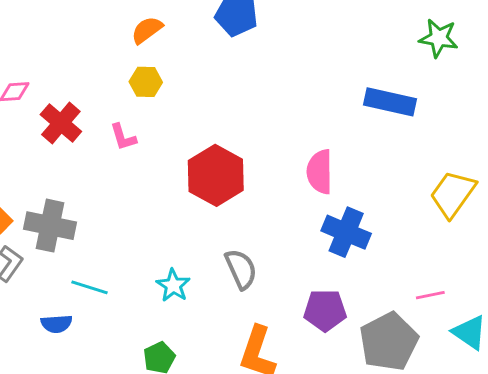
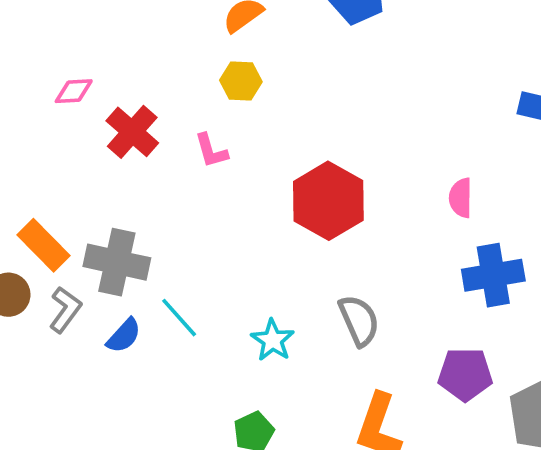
pink semicircle: (320, 172) -> (461, 198), size x0.7
blue cross: (346, 232) -> (493, 275), turned -33
cyan line: (89, 287) -> (179, 318), moved, turned 30
blue semicircle: (57, 324) -> (124, 336), moved, turned -44

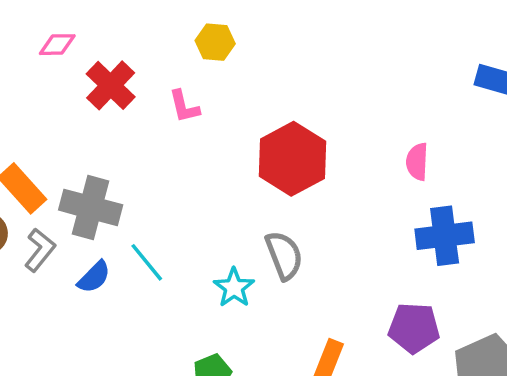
gray semicircle: (359, 320) -> (284, 255), moved

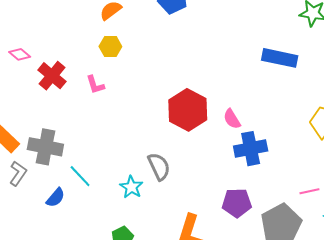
pink diamond: (57, 45) -> (20, 54), turned 45
red hexagon: (292, 159) -> (188, 110), moved
pink semicircle: (417, 162) -> (232, 119), moved, turned -30
blue semicircle: (94, 277) -> (56, 198), moved

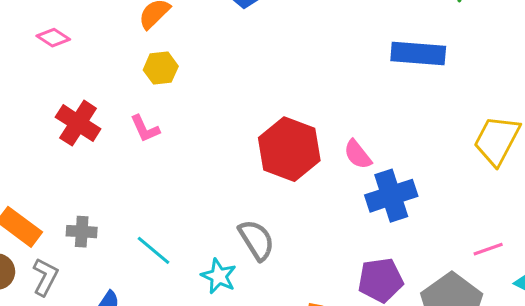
pink diamond: (20, 54) -> (53, 38), moved
gray cross: (45, 147) -> (82, 232), size x0.6
cyan line: (80, 176) -> (153, 250), moved

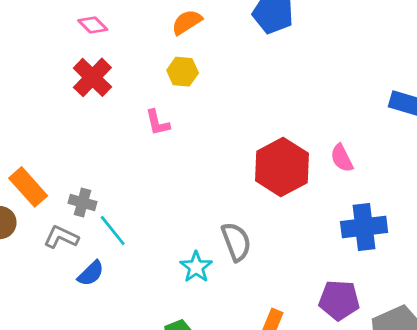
red cross: (78, 123) -> (92, 77), moved
pink semicircle: (358, 154) -> (342, 158), moved
cyan line: (153, 250) -> (113, 230), moved
gray L-shape: (45, 277) -> (61, 237), moved, turned -104

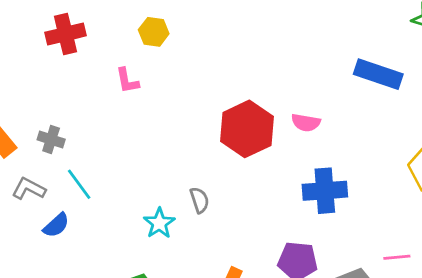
red cross: (92, 77) -> (65, 34), turned 30
pink semicircle: (342, 158) -> (306, 123), turned -56
gray cross: (83, 202) -> (51, 140), moved
gray semicircle: (236, 242) -> (199, 200), size x0.7

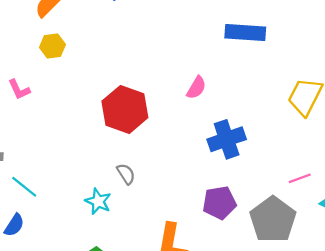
pink L-shape: (127, 81) -> (19, 89), moved
pink semicircle: (306, 123) -> (196, 88), turned -55
red hexagon: (247, 129) -> (125, 109), moved

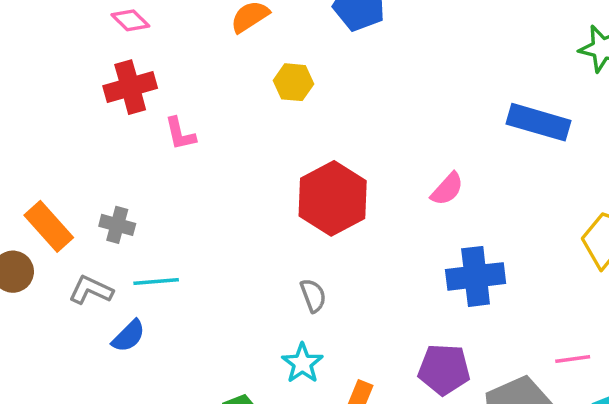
yellow hexagon: (52, 46) -> (294, 82), moved
cyan line: (24, 187) -> (156, 281), turned -56
cyan star: (98, 201) -> (302, 363), moved

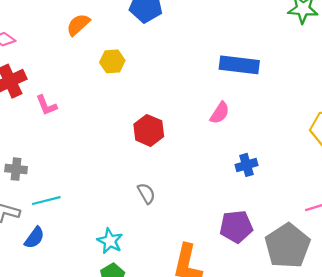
blue rectangle: (539, 122) -> (239, 65), moved
red hexagon: (333, 198) -> (149, 130), size x0.7
blue cross: (476, 276) -> (246, 165), size x0.6
cyan star: (302, 363) -> (110, 241), moved

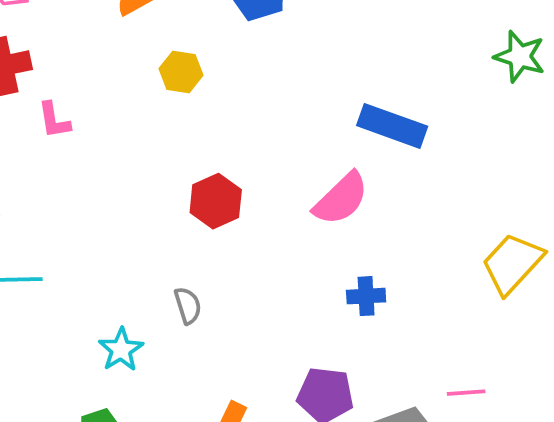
pink semicircle: (220, 113) -> (341, 199), size x1.5
cyan star: (110, 241) -> (121, 350), moved

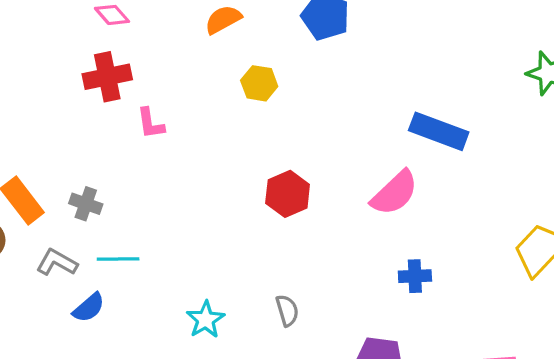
gray semicircle: (188, 306) -> (287, 310), moved

